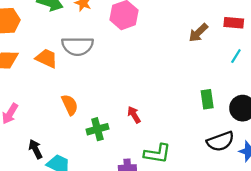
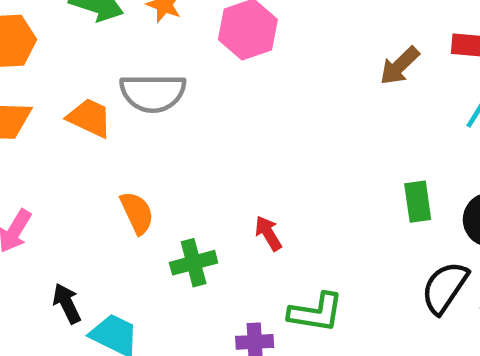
black semicircle: (220, 141) -> (445, 288), turned 144

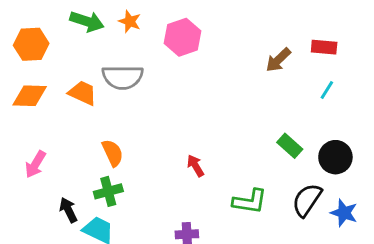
green rectangle: (418, 202) -> (290, 146), turned -40
green cross: (194, 263) -> (108, 191), moved
green L-shape: (316, 312) -> (250, 201), moved

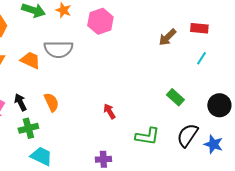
black circle: (335, 157) -> (219, 105), moved
green cross: (108, 191) -> (28, 128), moved
black arrow: (68, 210) -> (20, 102), moved

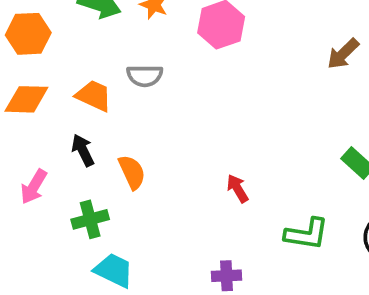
gray semicircle: (58, 49) -> (145, 76), size x0.7
black arrow: (20, 102) -> (83, 150), moved

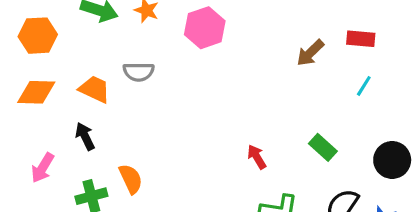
orange semicircle: (132, 172) -> (131, 179), moved
red arrow: (237, 188) -> (257, 157), moved

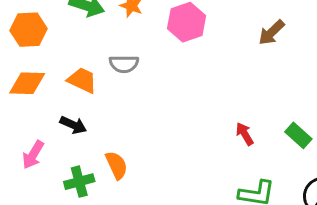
brown arrow: (310, 53) -> (271, 33), moved
black arrow: (85, 136) -> (73, 125), turned 140
red arrow: (257, 157) -> (245, 134), moved

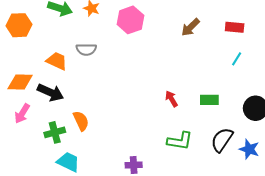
orange diamond: (27, 83) -> (20, 82), moved
black arrow: (73, 125) -> (51, 92), size x1.4
green rectangle: (298, 135) -> (209, 100), turned -42

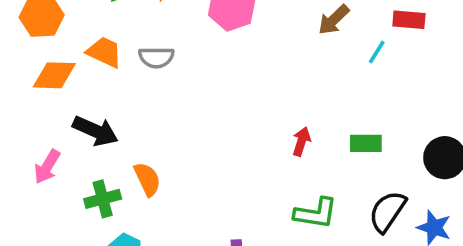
cyan line: (237, 59) -> (377, 52), moved
orange trapezoid: (57, 61) -> (104, 52), moved
orange diamond: (20, 82) -> (54, 75), moved
red arrow: (171, 99) -> (301, 142), turned 49

